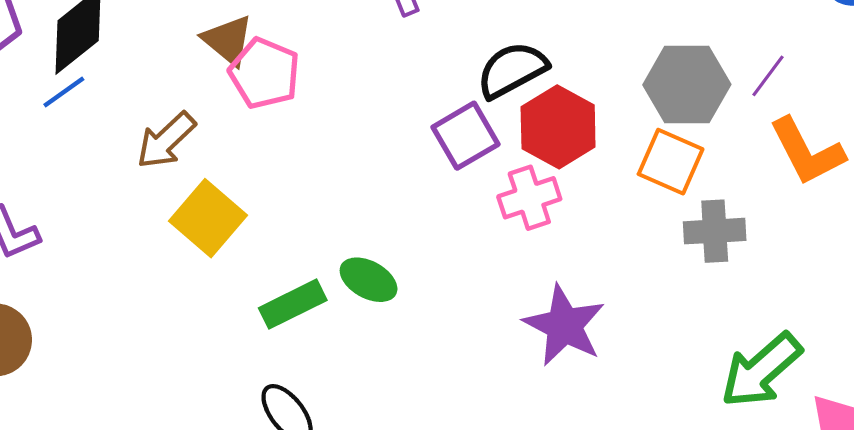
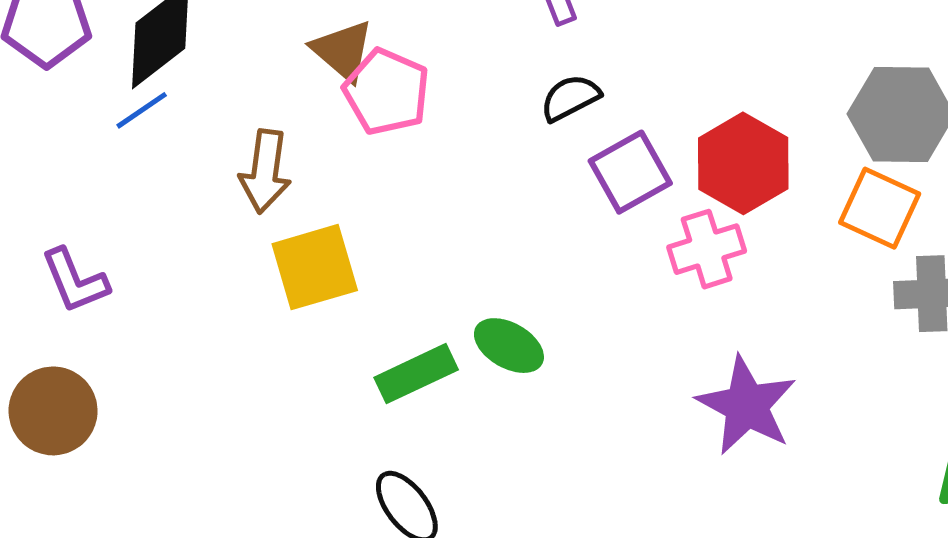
black semicircle: (512, 70) -> (570, 98), moved, size x0.7
brown arrow: (166, 140) -> (265, 171), turned -40
yellow square: (208, 218) -> (315, 267), turned 32

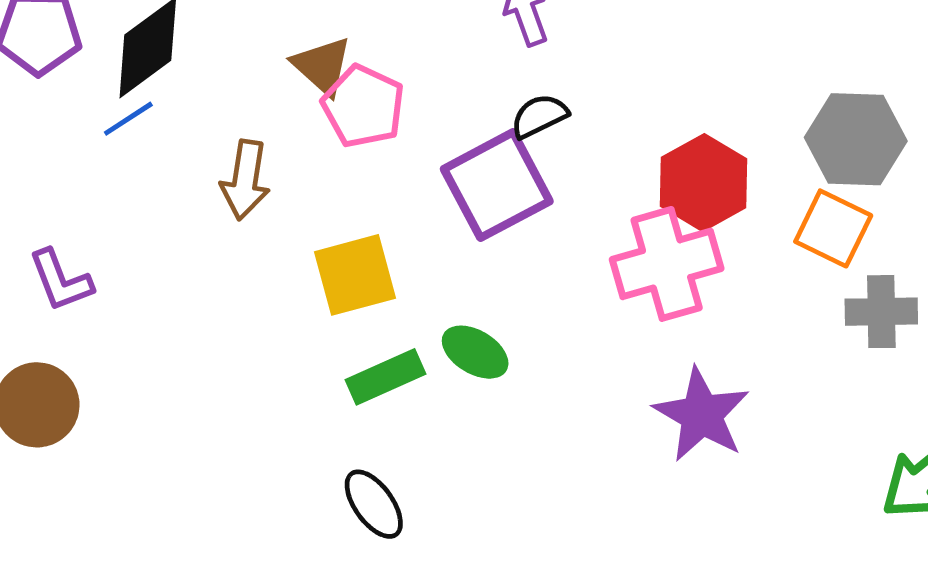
purple square: (630, 172) -> (497, 185), moved, size x1.4
pink cross: (707, 249) -> (667, 264), size x1.5
yellow square: (315, 267) -> (355, 275), moved

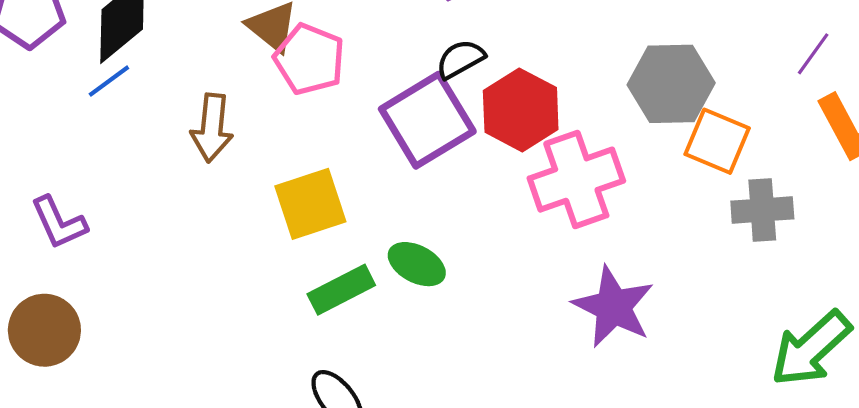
gray hexagon: (856, 139) -> (671, 84), moved
red hexagon: (703, 183) -> (521, 110), moved

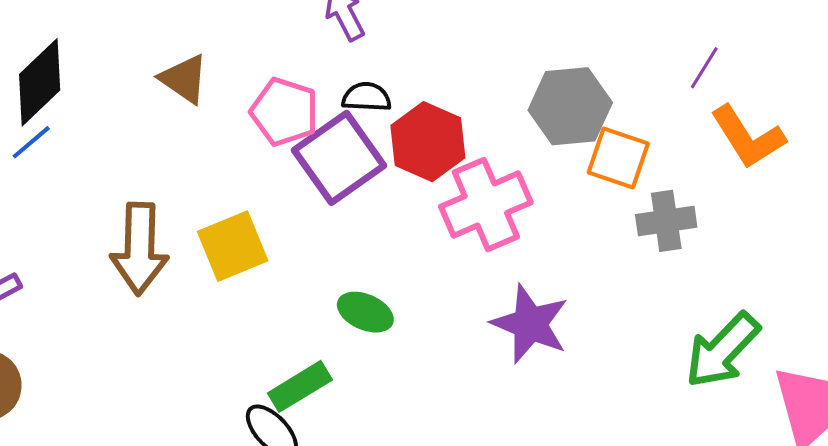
pink pentagon: (309, 59) -> (284, 112), moved
black semicircle: (460, 59) -> (366, 97), turned 36
brown arrow: (212, 128) -> (140, 249), moved, size x1.4
green ellipse: (417, 264) -> (365, 312), moved
green rectangle: (341, 290) -> (300, 386), moved

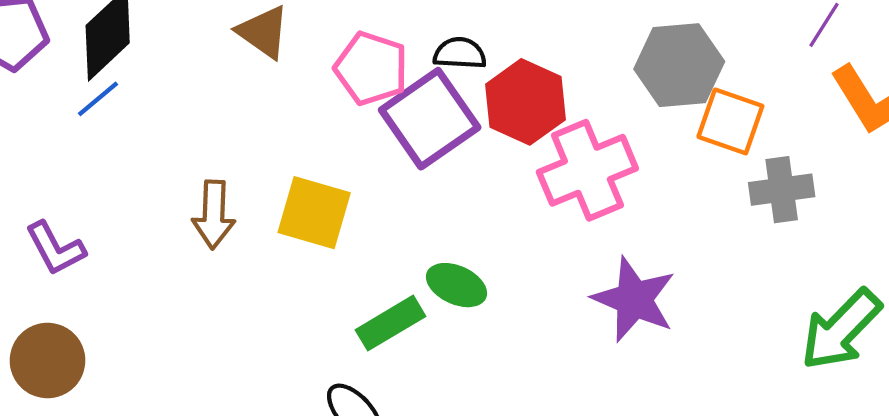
yellow square: (233, 246) -> (314, 213), turned 38
brown arrow: (140, 249) -> (214, 215), size x0.7
green rectangle: (300, 386) -> (390, 323), moved

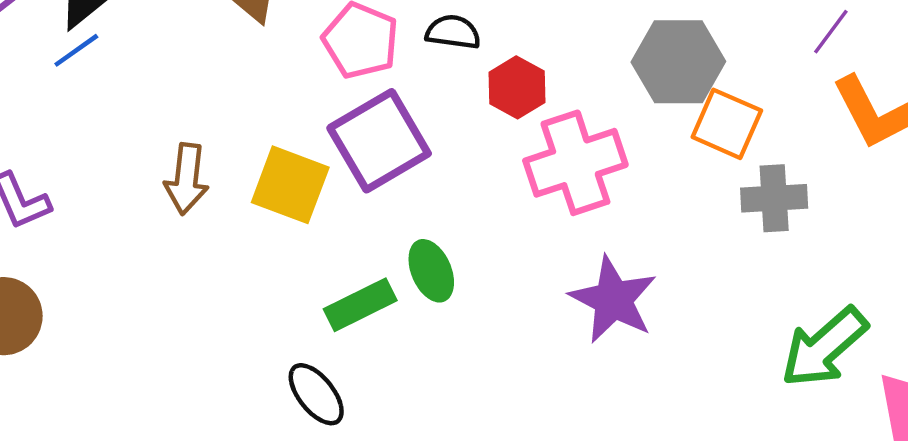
red hexagon: (525, 102) -> (517, 87), size x0.7
purple square: (430, 119) -> (379, 141), moved
green ellipse: (456, 285) -> (431, 271), turned 38

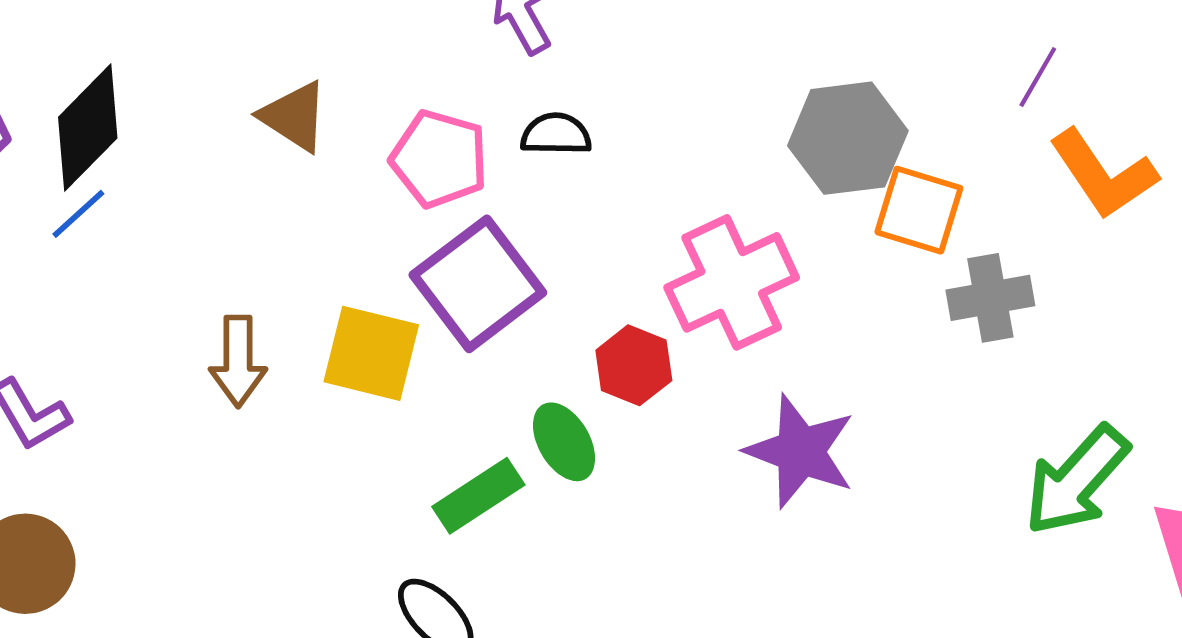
red hexagon: (517, 87) -> (634, 365), moved

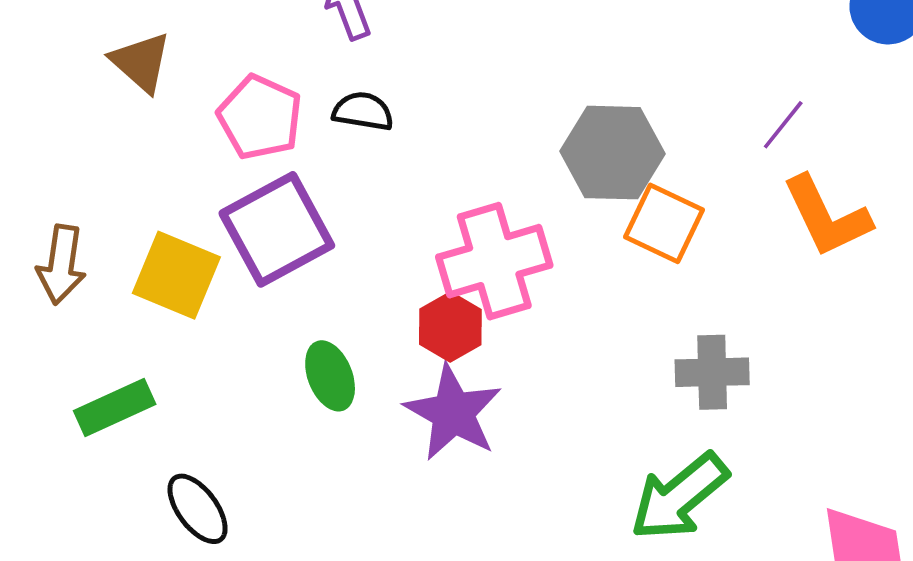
gray cross: (990, 298) -> (712, 372), moved
red hexagon: (634, 365) -> (450, 327), moved
purple star: (800, 451) -> (453, 413), moved
green arrow: (1077, 480) -> (679, 497), moved
green rectangle: (478, 496) -> (115, 407), moved

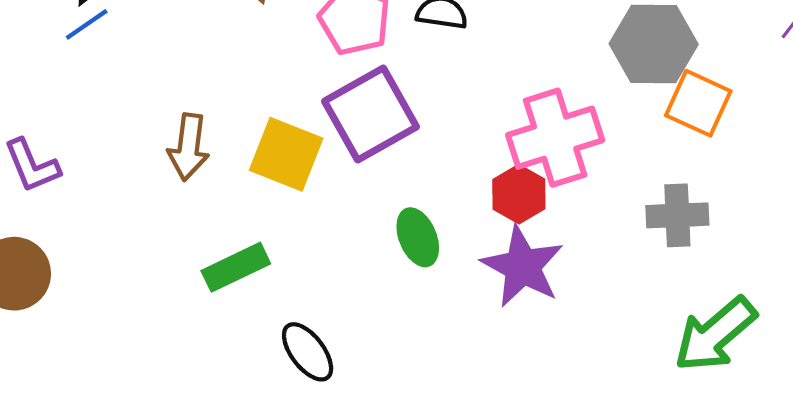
gray cross: (712, 372) -> (677, 215), moved

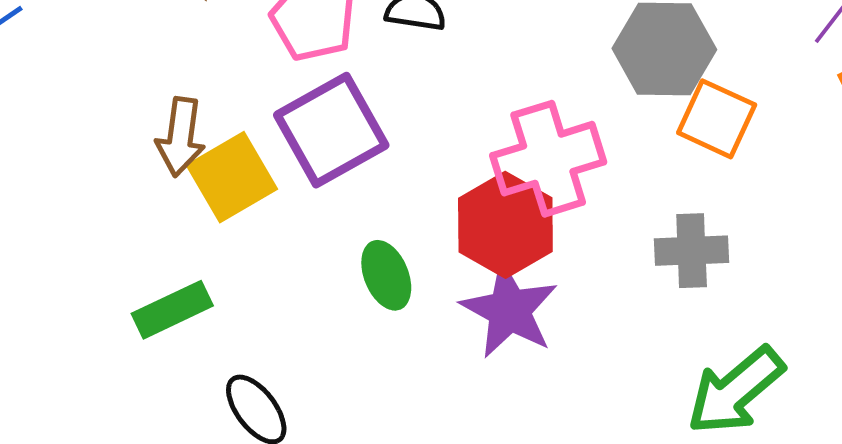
brown arrow: (189, 147) -> (181, 137), moved
yellow square: (286, 154) -> (232, 177), turned 38
red hexagon: (519, 194) -> (505, 225), size x1.5

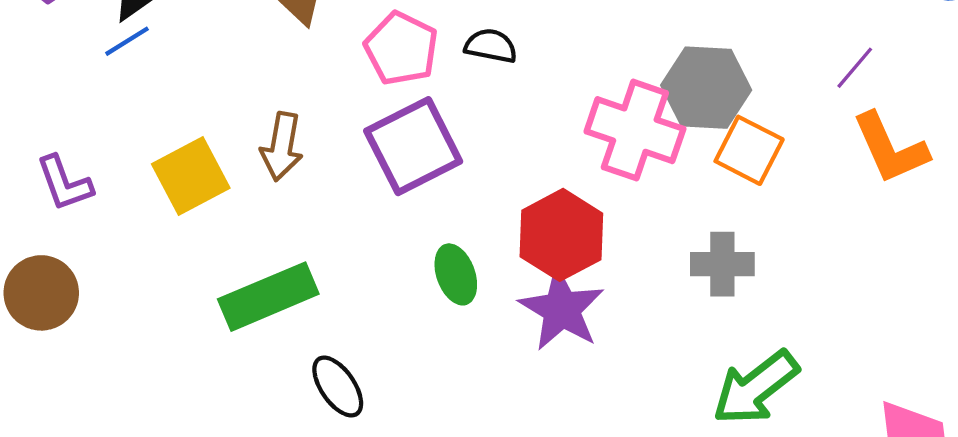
pink cross: (548, 159) -> (635, 130), moved, turned 34
yellow square: (232, 177) -> (191, 176), moved
green rectangle: (172, 310) -> (268, 297), size x1.4

